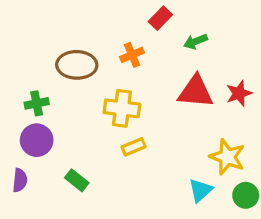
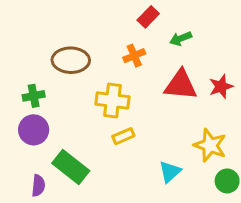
orange cross: (132, 55) -> (134, 56), moved
purple semicircle: (20, 180) -> (38, 186), moved
green rectangle: (77, 180) -> (71, 167), size x1.6
cyan triangle: (201, 190) -> (170, 172), moved

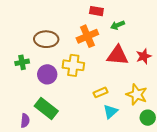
red rectangle: (148, 17) -> (96, 11), turned 56
orange cross: (134, 56) -> (87, 36), size x1.5
purple circle: (34, 130) -> (47, 74), moved
yellow rectangle: (123, 136) -> (100, 92), moved

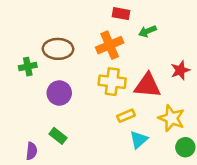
red triangle: (118, 55) -> (148, 85), moved
green cross: (22, 62) -> (28, 67), moved
yellow cross: (73, 65) -> (112, 82), moved
green rectangle: (46, 109) -> (58, 136), size x0.6

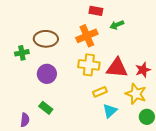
red star: (180, 70) -> (143, 70), moved

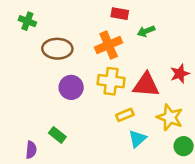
green cross: (22, 53) -> (27, 21), moved, turned 32
red star: (143, 70) -> (180, 74), moved
purple circle: (47, 74) -> (71, 87), moved

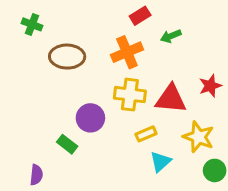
red rectangle: (120, 14) -> (140, 16), turned -42
purple circle: (71, 87) -> (90, 118), moved
green rectangle: (57, 135) -> (67, 144), moved

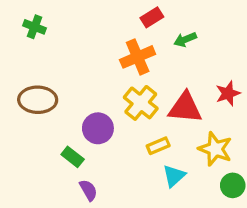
brown ellipse: (67, 57) -> (38, 100), moved
yellow cross: (130, 95) -> (141, 103), turned 32
purple semicircle: (36, 175) -> (88, 190), moved, turned -36

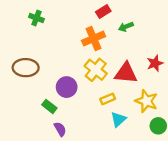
green cross: (35, 27) -> (36, 18), moved

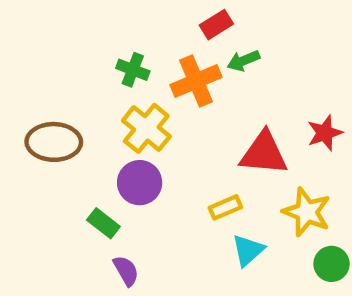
green cross: (36, 18) -> (133, 70), moved
green arrow: (126, 27) -> (243, 61), moved
yellow cross: (96, 70) -> (146, 128), moved

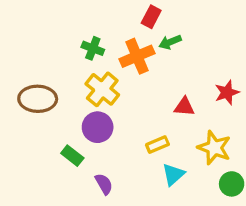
red rectangle: (216, 25) -> (151, 17), turned -30
red triangle: (264, 153) -> (184, 107), size x0.6
purple semicircle: (126, 271) -> (104, 184), moved

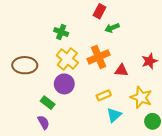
orange cross: (137, 56) -> (99, 57), moved
purple semicircle: (104, 184) -> (43, 122), moved

